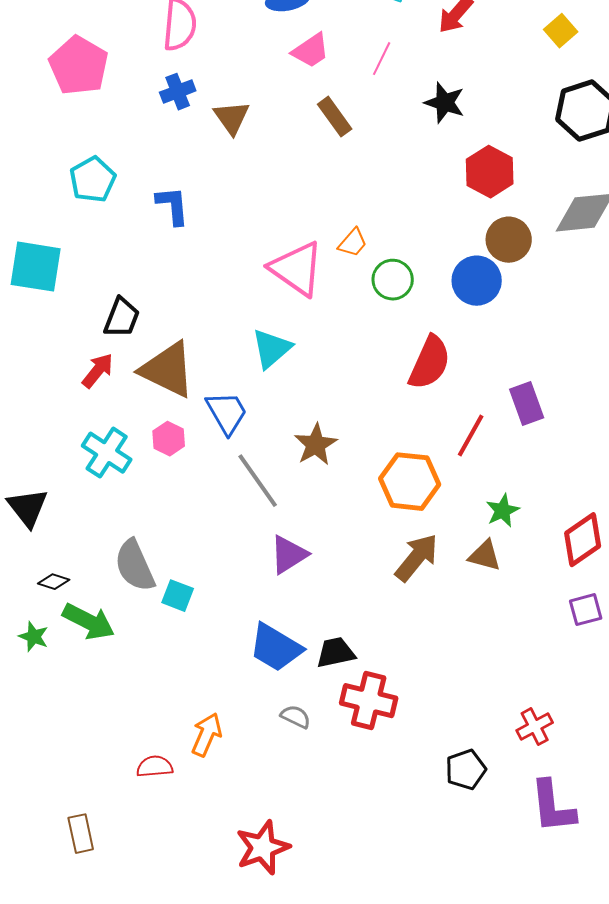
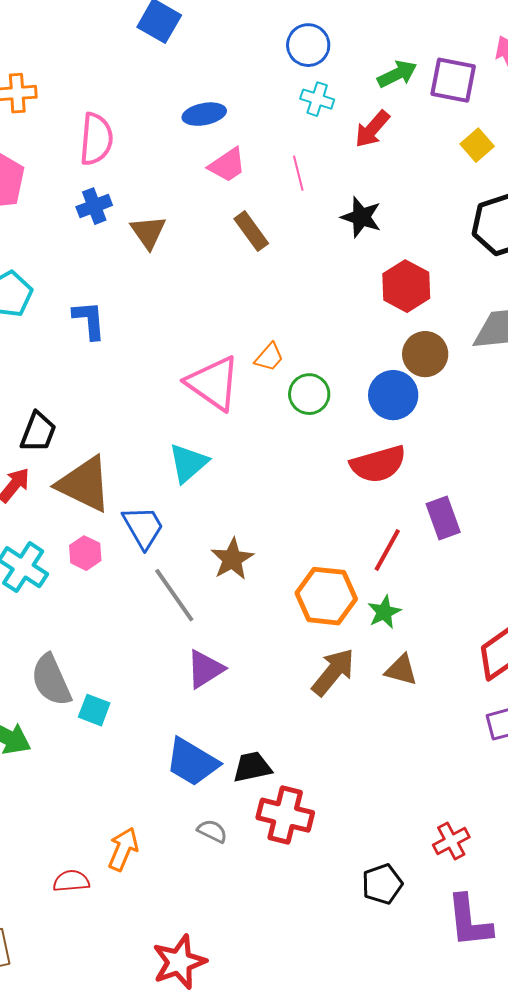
pink line: (382, 59) -> (298, 173), turned -40
red semicircle: (430, 363) -> (378, 464), moved, turned 50
green star: (503, 511) -> (384, 612), moved

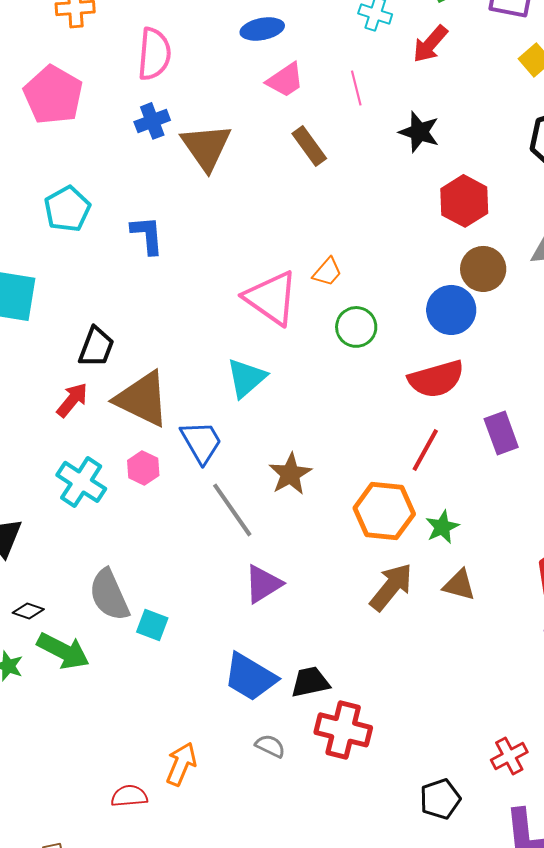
brown triangle: (148, 232) -> (206, 147), size x1.4
green circle: (309, 394) -> (356, 327), moved
red line: (387, 550) -> (425, 450), moved

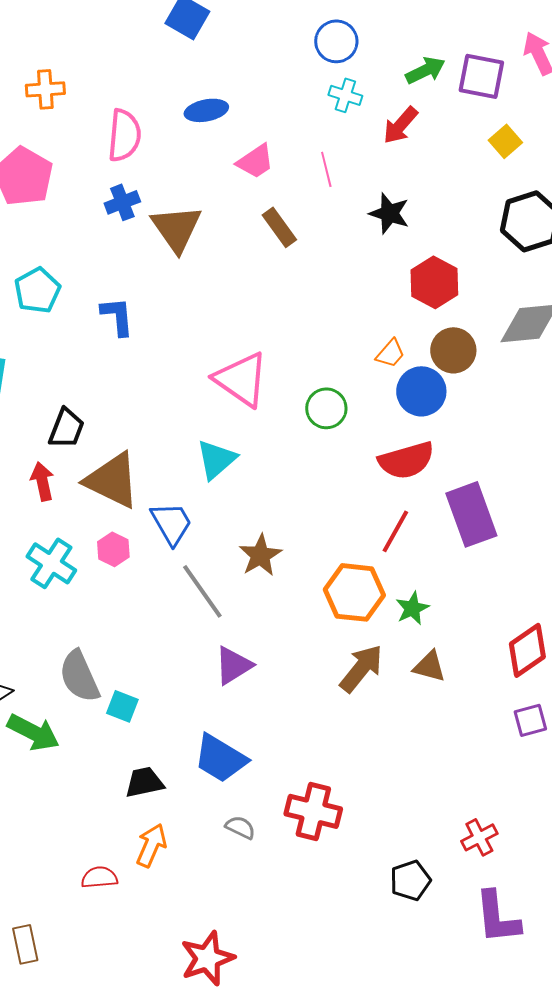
blue ellipse: (262, 29) -> (206, 110), moved
orange trapezoid: (327, 272) -> (390, 353), moved
red arrow: (72, 400) -> (42, 481), turned -51
purple rectangle: (501, 433) -> (471, 514), size x1.5
black trapezoid: (310, 682) -> (144, 782), moved

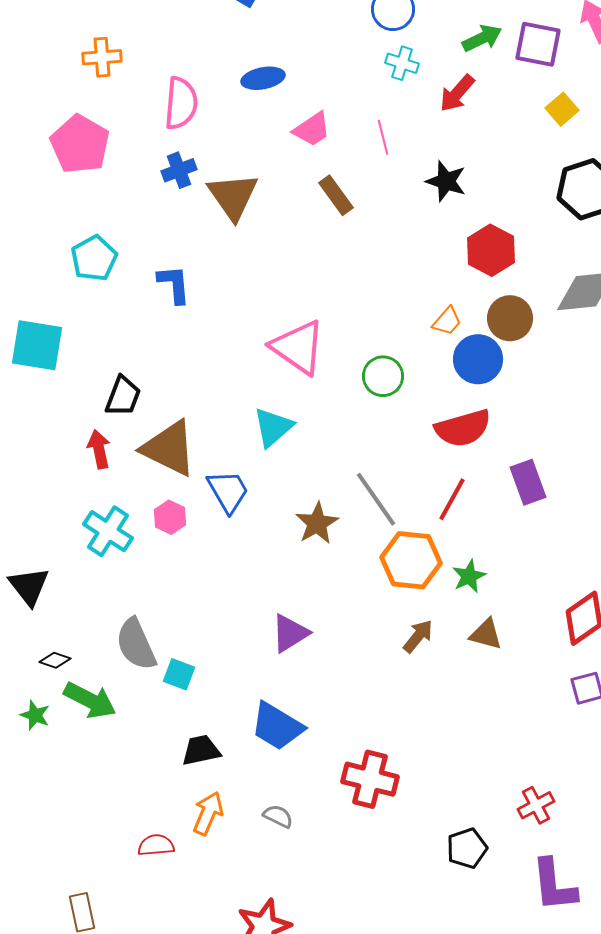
purple rectangle: (471, 514) -> (528, 482), size x0.7
gray line: (202, 591) -> (376, 499), moved
brown arrow: (361, 668) -> (418, 636), size x0.7
gray semicircle: (240, 827) -> (278, 816), moved

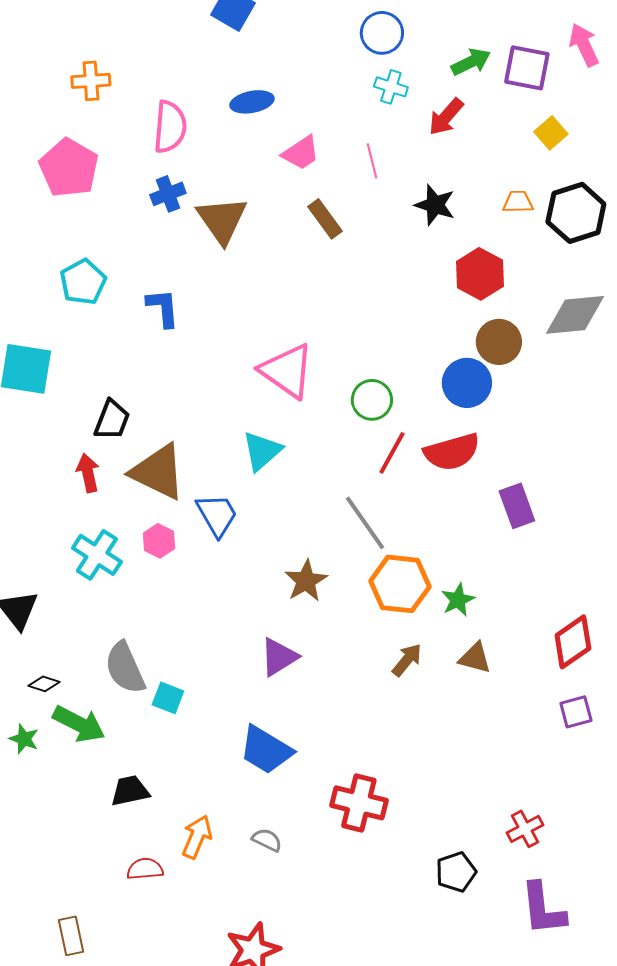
orange trapezoid: (447, 321) -> (518, 202), moved, turned -132
red line: (452, 499) -> (392, 453), moved
brown star: (317, 523) -> (306, 581), moved
black trapezoid: (201, 750) -> (130, 791), moved

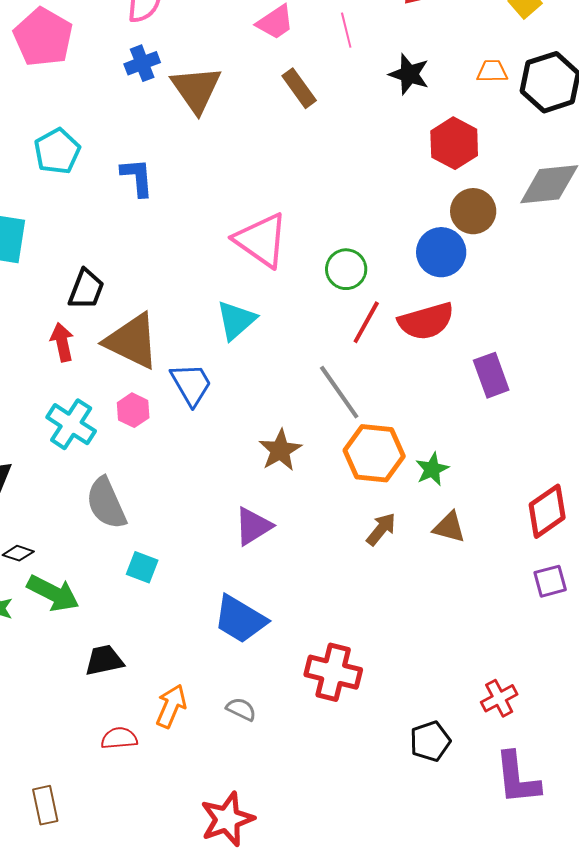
gray semicircle: (125, 668) -> (106, 503), moved

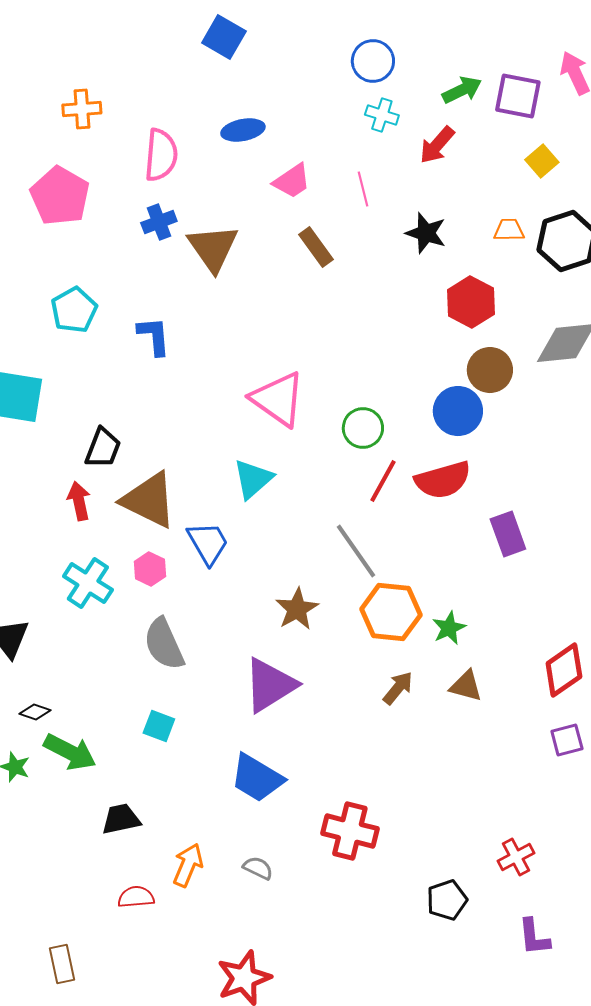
gray semicircle: (106, 503) -> (164, 644), moved
purple triangle: (253, 526) -> (270, 685), size x1.4
purple L-shape: (517, 778) -> (534, 937), size x0.7

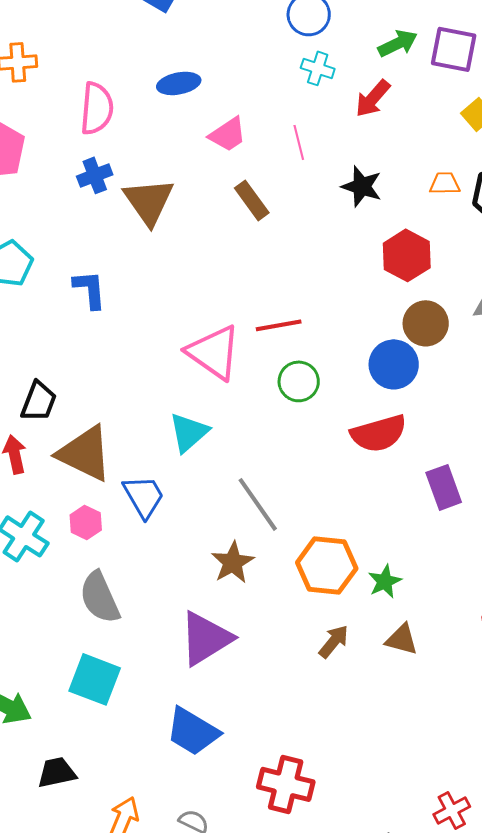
red line: (383, 481) -> (279, 325), moved, turned 51
gray line: (356, 551) -> (258, 504), moved
cyan square: (159, 726) -> (95, 679), size x1.6

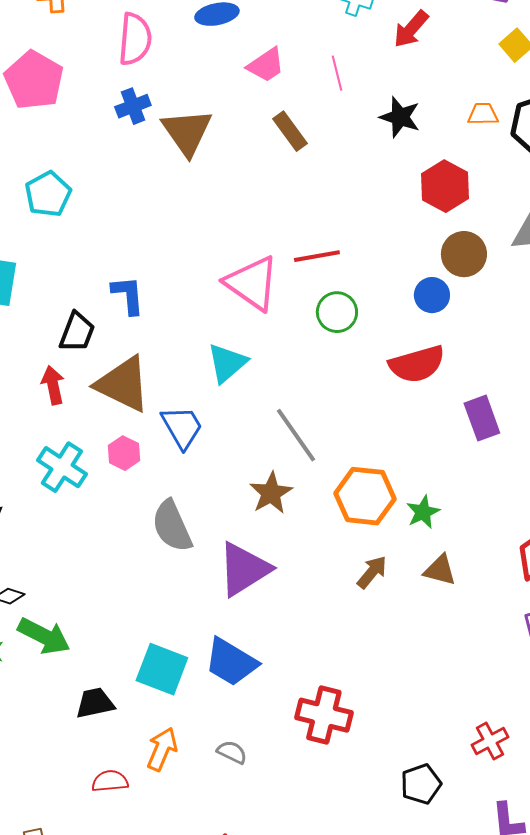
blue L-shape: (90, 289) -> (128, 295), moved
blue circle: (394, 364) -> (432, 295), size x0.7
gray semicircle: (100, 597) -> (172, 526), moved
cyan square: (95, 679) -> (162, 669), moved

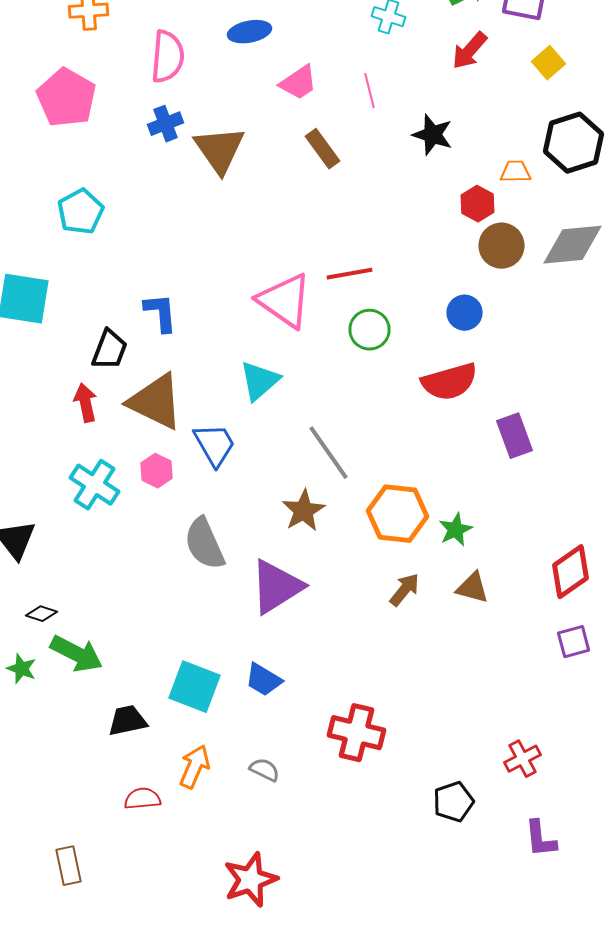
red arrow: (411, 29) -> (470, 51), moved
orange trapezoid: (483, 114) -> (516, 172), moved
red hexagon: (445, 186) -> (478, 204), size x0.7
brown circle: (464, 254) -> (502, 246), moved
blue trapezoid: (231, 662) -> (264, 680), size x0.7

